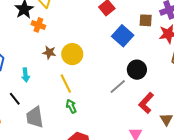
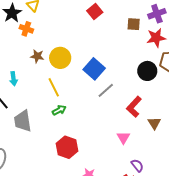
blue square: (123, 36) -> (94, 69), moved
black circle: (137, 70) -> (147, 71), moved
green arrow: (71, 106) -> (59, 110), turned 88

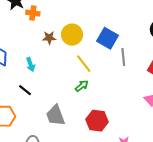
yellow line: (54, 87) -> (84, 64), moved
gray line: (106, 90) -> (123, 57), turned -42
gray trapezoid: (23, 121) -> (55, 115), moved

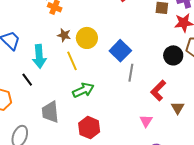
yellow line: (84, 64) -> (72, 61), moved
cyan arrow: (31, 65) -> (39, 56), size x1.6
green arrow: (82, 86) -> (83, 90), size x1.5

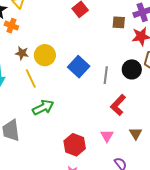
gray line: (131, 73) -> (106, 75), moved
brown triangle: (178, 108) -> (136, 133), moved
red hexagon: (89, 128) -> (75, 145), moved

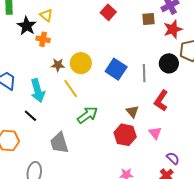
brown triangle: (136, 133) -> (132, 112), moved
red hexagon: (75, 145) -> (125, 135), moved

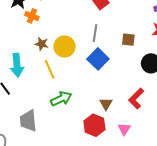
brown square: (148, 19) -> (128, 40), moved
gray line: (144, 73) -> (95, 33), moved

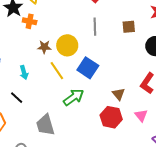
blue square: (98, 59) -> (88, 68), moved
cyan arrow: (17, 65) -> (24, 72), size x0.6

